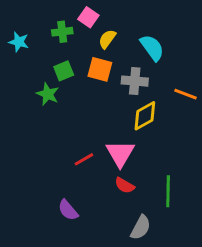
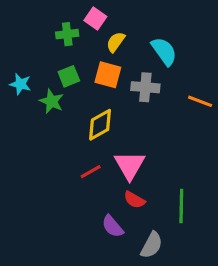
cyan star: (19, 42) -> (20, 84), moved
yellow diamond: (145, 116) -> (100, 125), moved
purple semicircle: (68, 210) -> (113, 226), moved

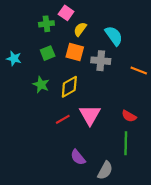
green star: (52, 101) -> (41, 85), moved
red semicircle: (134, 200) -> (129, 116), moved

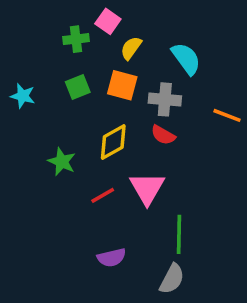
green star: (41, 85) -> (62, 162), moved
red semicircle: (129, 116) -> (163, 135), moved
green line: (126, 143) -> (179, 234), moved
purple semicircle: (78, 157) -> (112, 258), moved, turned -63

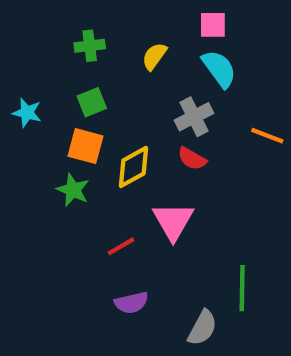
pink square: (108, 21) -> (213, 25), moved, turned -35
orange square: (122, 85) -> (85, 146), moved
gray cross: (165, 99) -> (194, 117), turned -32
red line: (103, 195) -> (121, 246), moved
green line: (179, 234) -> (242, 288), moved

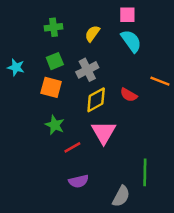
gray cross: (194, 117) -> (87, 70), moved
red semicircle: (192, 159) -> (129, 95), moved
yellow diamond: (134, 167) -> (96, 100), moved
green star: (73, 190) -> (55, 125), moved

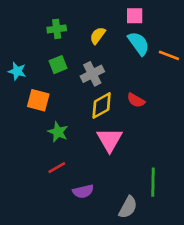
orange line: (160, 81) -> (169, 55), moved
orange square: (51, 87) -> (38, 100), moved
red line: (72, 147) -> (57, 168), moved

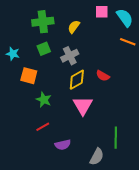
green cross: (57, 29) -> (43, 22), size x1.5
cyan semicircle: (139, 43) -> (125, 18), moved

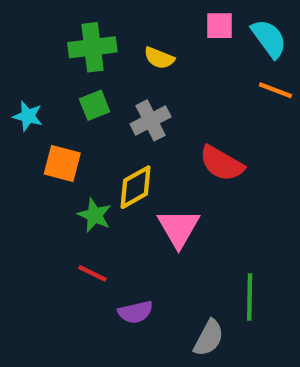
yellow semicircle: (74, 27) -> (159, 58), turned -104
red semicircle: (103, 76) -> (222, 163), size x1.5
yellow diamond: (77, 80) -> (135, 187), moved
red line: (43, 127) -> (92, 273), turned 56

